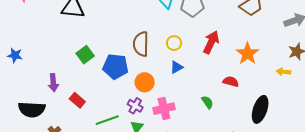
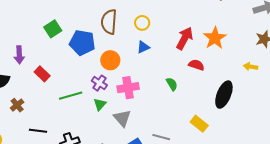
red arrow: (211, 42) -> (185, 38), moved
yellow arrow: (283, 72) -> (251, 67), moved

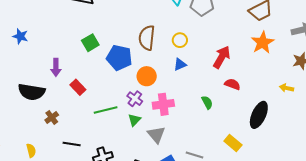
orange star: (215, 38) -> (263, 43), moved

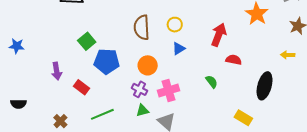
blue pentagon: (119, 58) -> (107, 61), moved
black semicircle: (32, 92) -> (18, 104), moved, size x0.6
green line: (106, 110) -> (102, 114), moved
green triangle: (134, 120) -> (142, 110), turned 40

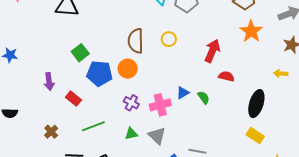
blue triangle: (179, 49) -> (183, 93), moved
orange circle: (148, 65) -> (128, 69), moved
green triangle: (142, 110) -> (131, 134), moved
yellow rectangle: (243, 118) -> (255, 136), moved

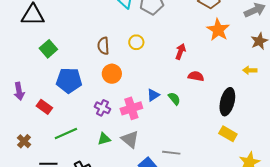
brown semicircle: (136, 41) -> (103, 46), size x0.7
red arrow: (212, 51) -> (180, 51), size x0.7
green square: (80, 53) -> (48, 49), moved
orange circle: (128, 69) -> (112, 74), moved

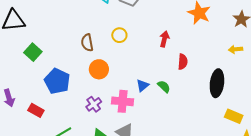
red semicircle: (196, 76) -> (183, 62), turned 91
blue pentagon: (69, 80) -> (57, 81), turned 30
purple cross: (102, 108) -> (94, 104), turned 35
pink cross: (131, 108) -> (123, 101), turned 30
yellow rectangle: (228, 134) -> (234, 116), moved

